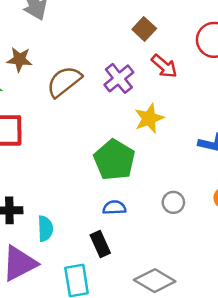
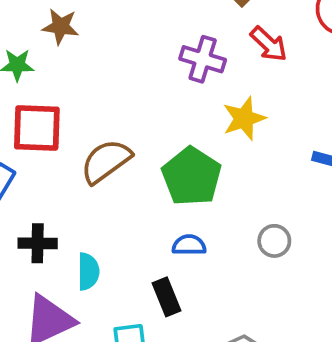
purple cross: (119, 78) -> (203, 59), turned -36
brown semicircle: (64, 82) -> (106, 161), moved

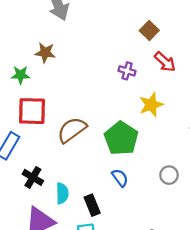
purple cross: (203, 59) -> (127, 71), size x0.7
black cross: (38, 243) -> (33, 177), turned 30
blue semicircle: (189, 245) -> (120, 178), turned 54
black rectangle: (166, 297) -> (92, 205), moved

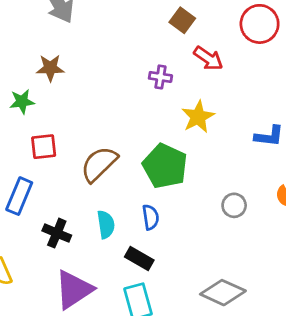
red square: (32, 111) -> (44, 147), size x0.7
blue semicircle: (120, 178) -> (151, 217), moved, turned 36
cyan semicircle: (62, 193) -> (106, 224), moved
black rectangle: (92, 205) -> (139, 258), turned -30

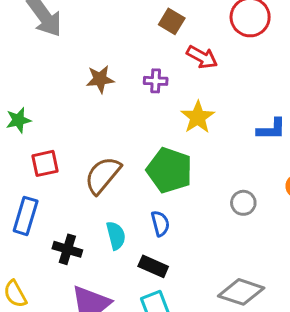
brown star: (50, 68) -> (100, 79), moved

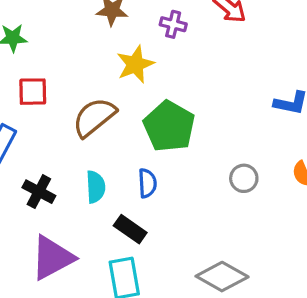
yellow star: (198, 117) -> (135, 64), moved

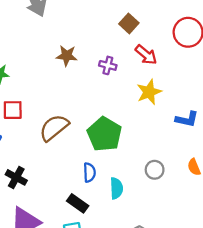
yellow star: (135, 64) -> (149, 92), moved
cyan semicircle: (96, 187) -> (116, 188), moved

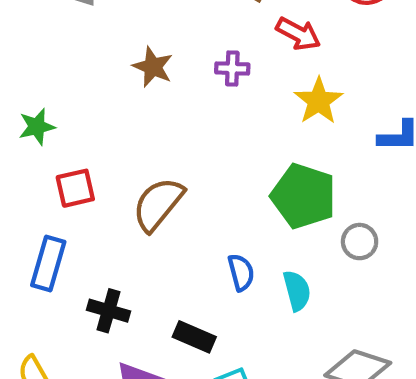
brown star: (67, 56) -> (153, 67), turned 30
green pentagon: (104, 134) -> (304, 196), moved
black rectangle: (78, 203) -> (194, 337), moved

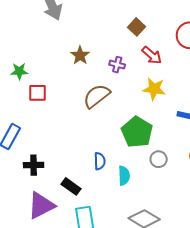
yellow star: (319, 101) -> (154, 89), turned 30
red square: (75, 188) -> (37, 93), moved
brown semicircle: (158, 204) -> (97, 96), moved
black cross: (109, 311) -> (34, 165), turned -30

